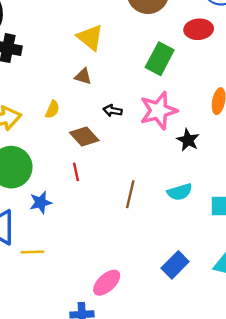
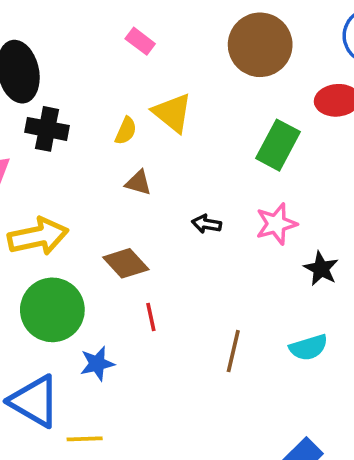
brown triangle: (83, 76) -> (138, 183), moved
yellow semicircle: (52, 109) -> (126, 131), moved
pink star: (159, 111) -> (276, 224), size x0.7
brown diamond: (84, 136) -> (126, 263), moved

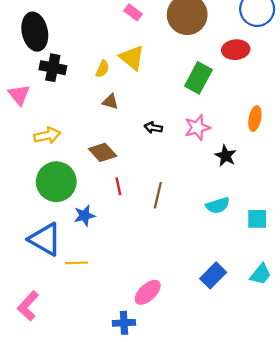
pink rectangle: (140, 41) -> (133, 12), moved
yellow arrow: (38, 236) -> (47, 135), size x0.7
brown line: (233, 351) -> (158, 195), moved

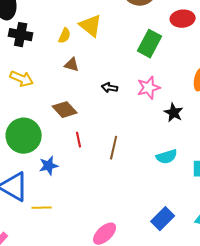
yellow arrow: (47, 135) -> (22, 79), moved, turned 35

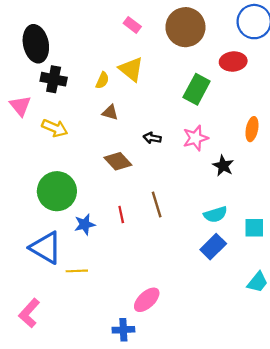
brown diamond: (65, 110) -> (118, 161), moved
red line: (79, 140) -> (121, 214), moved
brown line: (114, 148) -> (157, 204), turned -30
blue rectangle: (163, 219) -> (213, 247), moved

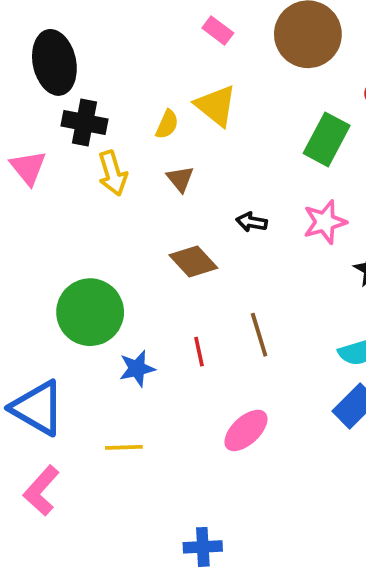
brown triangle: (110, 112) -> (180, 179), turned 35
yellow arrow: (55, 128) -> (113, 173), moved, turned 50
blue triangle: (46, 248) -> (38, 408), moved
pink ellipse: (147, 300) -> (246, 430), moved
pink L-shape: (29, 313) -> (41, 491), moved

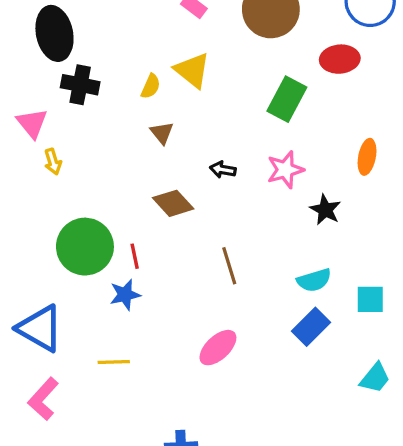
yellow arrow: (113, 173) -> (53, 162), moved, size x0.7
red line: (199, 352) -> (135, 256), moved

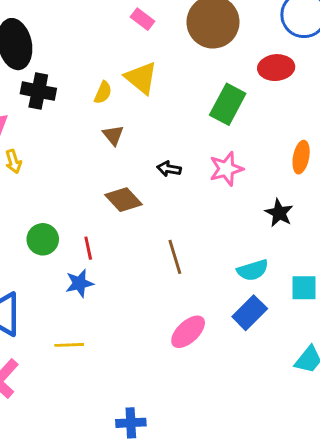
black star: (325, 210) -> (279, 213), moved
green circle: (85, 247) -> (43, 239), size x0.6
pink ellipse: (218, 348) -> (188, 332), moved

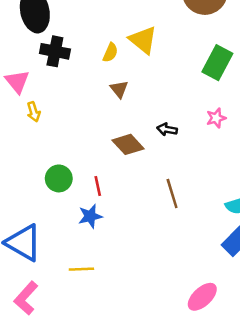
black arrow: (169, 169) -> (167, 129), moved
pink star: (226, 169) -> (216, 118), size x0.7
pink ellipse: (188, 332) -> (202, 297), moved

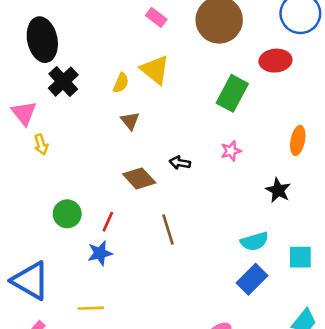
black cross: (55, 51) -> (63, 82), turned 36
red line: (98, 186) -> (108, 222), turned 36
brown line: (172, 194) -> (168, 230), moved

